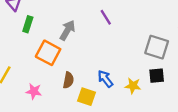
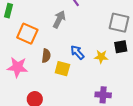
gray arrow: (67, 30) -> (59, 19), moved
pink star: (34, 91) -> (17, 67), size x1.5

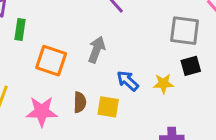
gray arrow: (59, 19) -> (97, 50), moved
brown semicircle: (46, 56) -> (80, 102), moved

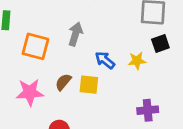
brown semicircle: (80, 102) -> (63, 82), turned -138

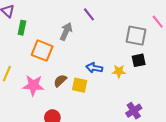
gray arrow: (75, 34) -> (66, 31), moved
blue arrow: (105, 60) -> (94, 68), turned -35
purple cross: (148, 110) -> (134, 111), moved, turned -35

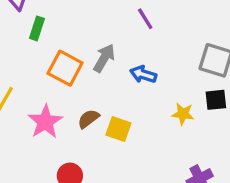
gray arrow: (66, 31) -> (104, 58), moved
blue arrow: (94, 68) -> (143, 74), moved
pink star: (33, 85) -> (45, 122), turned 30

